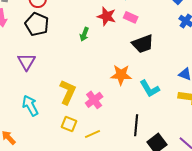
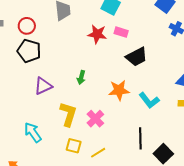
green arrow: (84, 34) -> (81, 77), moved
purple triangle: (26, 62) -> (43, 86), moved, turned 42

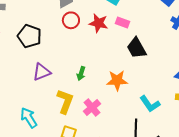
red circle: (27, 26) -> (71, 20), moved
black trapezoid: (137, 57) -> (137, 48), turned 85
green arrow: (81, 77) -> (81, 73), moved
cyan L-shape: (149, 100) -> (150, 104), moved

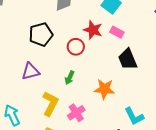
red circle: (71, 20) -> (76, 47), moved
black pentagon: (29, 36) -> (41, 34), moved, turned 30

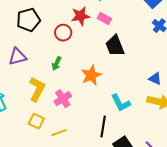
red star: (93, 30) -> (80, 16), turned -30
orange star: (104, 89) -> (91, 75), turned -30

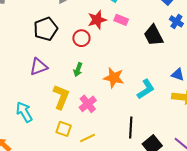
black trapezoid: (115, 46) -> (153, 35), moved
orange star: (91, 75) -> (114, 78), turned -30
cyan L-shape: (121, 103) -> (146, 89), moved, turned -90

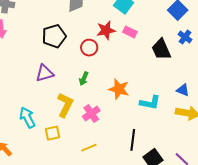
cyan L-shape: (146, 89) -> (150, 103), turned 40
yellow square: (64, 129) -> (53, 133), moved, turned -35

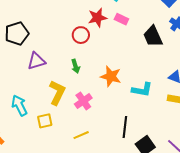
black pentagon: (54, 36) -> (17, 33), moved
green arrow: (84, 79) -> (76, 66), turned -40

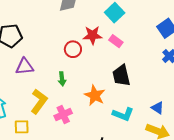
black trapezoid: (153, 36) -> (121, 75), moved

